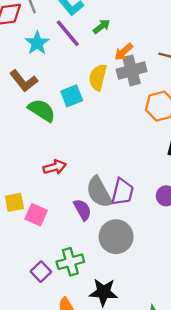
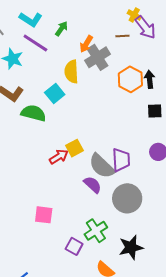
yellow square: (14, 202) -> (75, 148), moved
pink square: (36, 215) -> (44, 215), moved

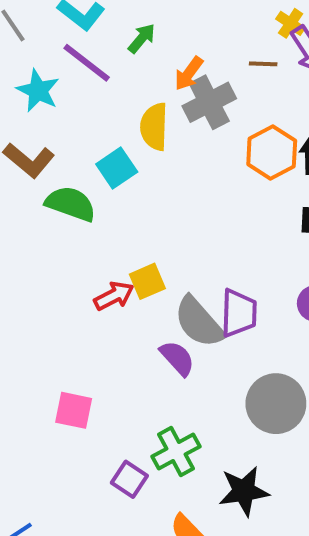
gray circle: (127, 198) -> (276, 404), moved

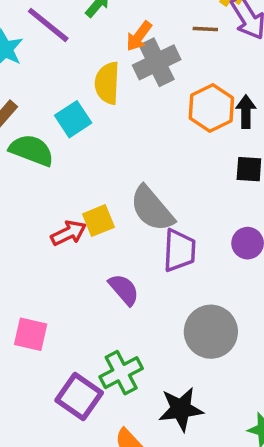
gray semicircle: (199, 322) -> (152, 209), moved
purple square: (129, 479) -> (79, 397), size x1.4

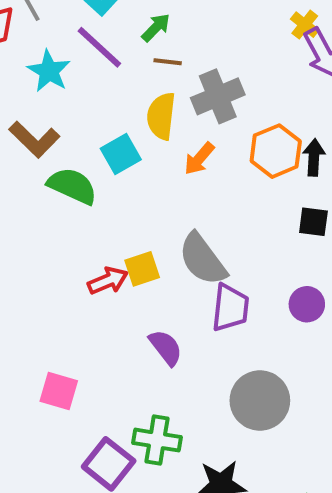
brown line: (205, 29) -> (168, 62), moved
orange arrow: (139, 36) -> (199, 159), moved
green cross: (121, 373) -> (157, 440), turned 33

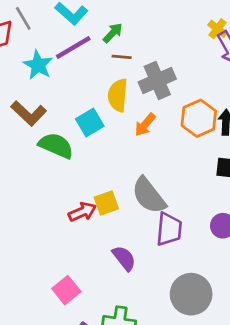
purple line: (99, 47) -> (73, 48), turned -72
pink square: (59, 391) -> (66, 290), moved, turned 36

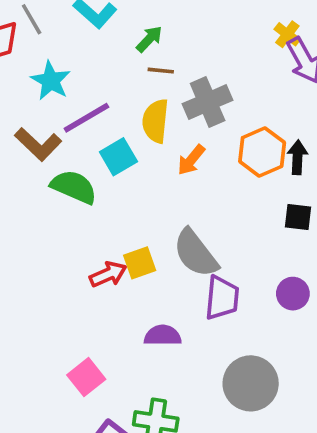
purple line: (73, 48) -> (86, 118), moved
purple semicircle: (124, 258) -> (163, 336), turned -52

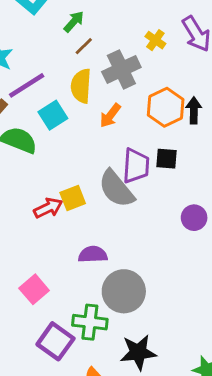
yellow cross: (287, 34) -> (155, 40), moved
brown line: (161, 71) -> (84, 46), turned -48
black square: (298, 217) -> (166, 159), moved
purple trapezoid: (222, 298) -> (136, 166), moved
gray circle: (251, 383) -> (124, 291), moved

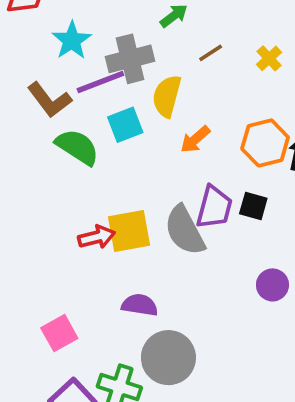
brown line: (84, 46) -> (211, 53), moved
gray cross: (121, 69) -> (130, 59), moved
yellow square: (73, 198) -> (129, 231), size x1.4

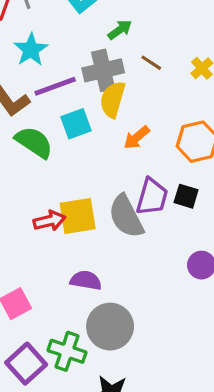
brown line: (211, 53) -> (151, 63), turned 65
gray cross: (130, 59) -> (103, 70), moved

